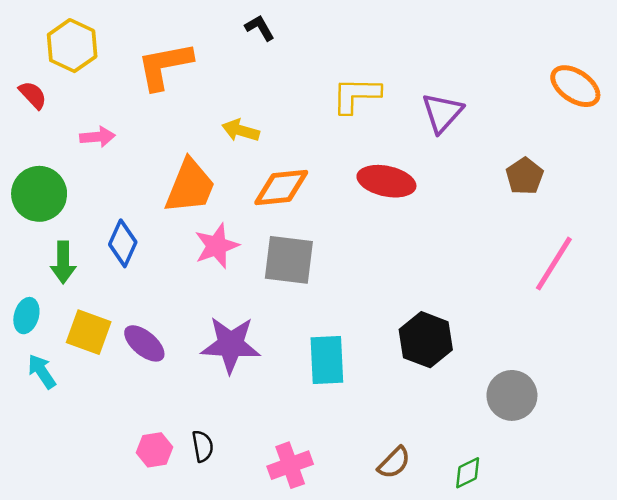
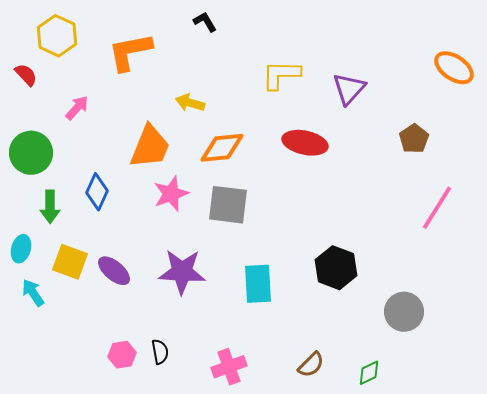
pink arrow: (97, 137) -> (77, 108), turned -44

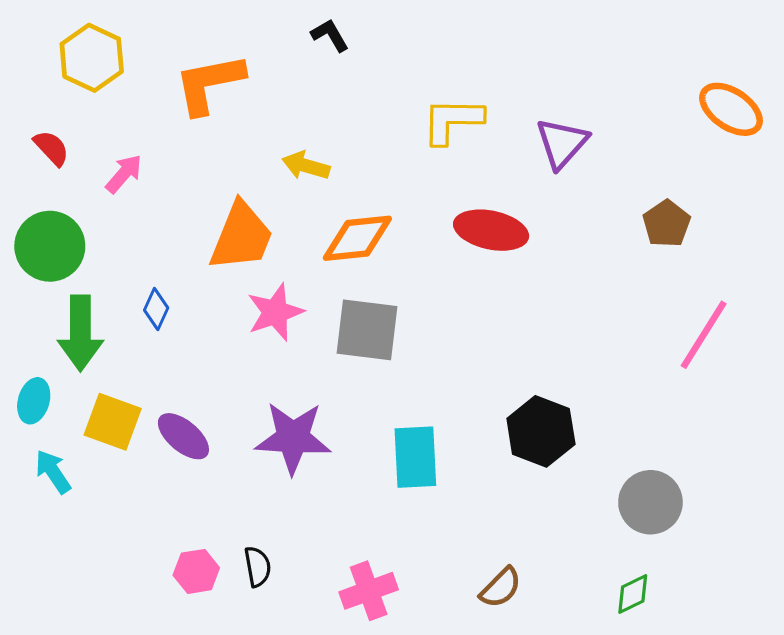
red semicircle: (26, 75) -> (51, 148), moved
blue diamond: (97, 192) -> (156, 309), size x0.7
green arrow: (50, 207) -> (80, 333), size x1.4
green diamond: (369, 373) -> (633, 594), moved

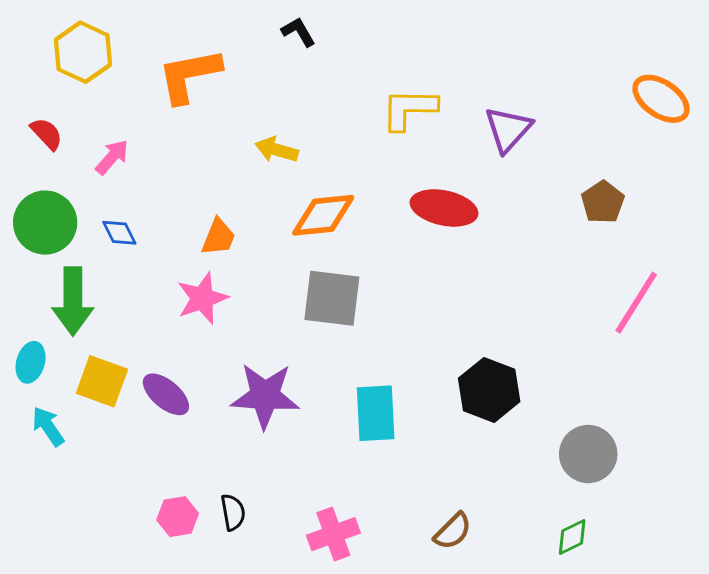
orange trapezoid: (241, 237) -> (218, 237), moved, size x0.6
blue diamond: (156, 309) -> (119, 233), moved, turned -51
pink star: (275, 312) -> (202, 298), moved

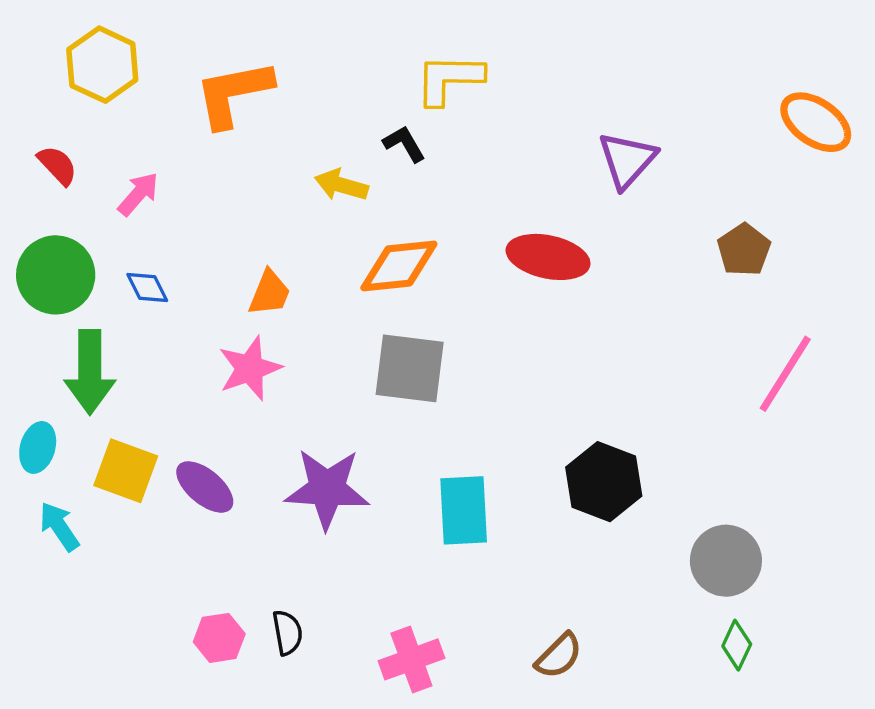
black L-shape: (298, 32) -> (404, 144), moved
yellow L-shape: (409, 109) -> (449, 79), moved
green diamond: (572, 537) -> (737, 645), moved, turned -39

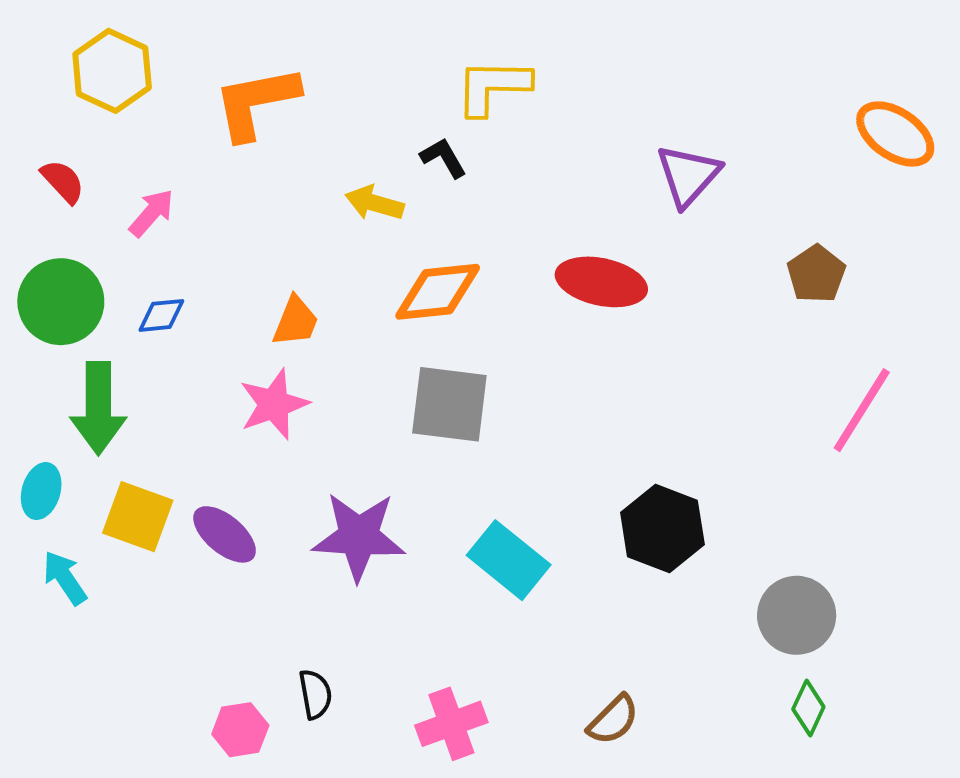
blue diamond: (147, 288) -> (161, 315), turned -69
cyan rectangle: (464, 510) -> (509, 560), turned -48
pink hexagon: (219, 638) -> (240, 730), moved

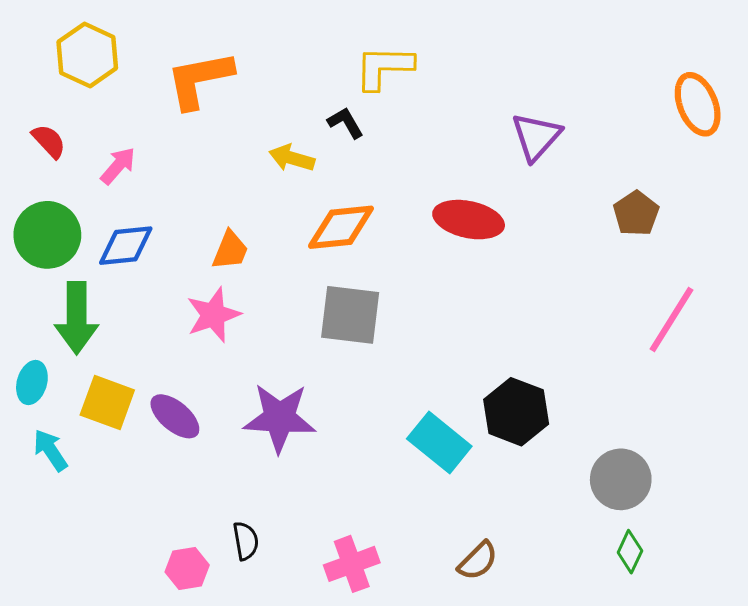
orange ellipse: (895, 134) -> (698, 104), turned 34
blue diamond: (161, 315) -> (126, 246), size x1.5
cyan rectangle: (509, 560) -> (439, 442), moved

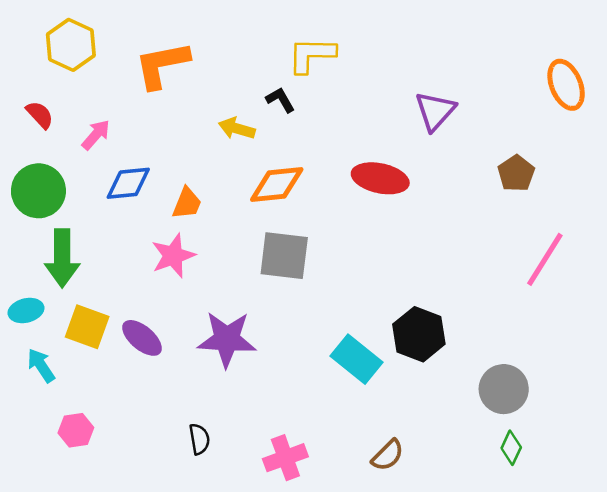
blue diamond: (126, 246) -> (128, 183), moved
cyan ellipse: (32, 383) -> (26, 311), turned 60
pink hexagon: (187, 569) -> (76, 430), moved

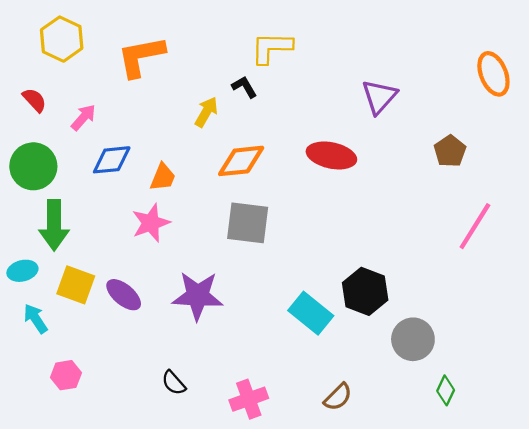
yellow arrow: (237, 128) -> (206, 112), turned 104
gray circle: (504, 389) -> (413, 339), moved
black semicircle: (199, 439) -> (174, 383), turned 148

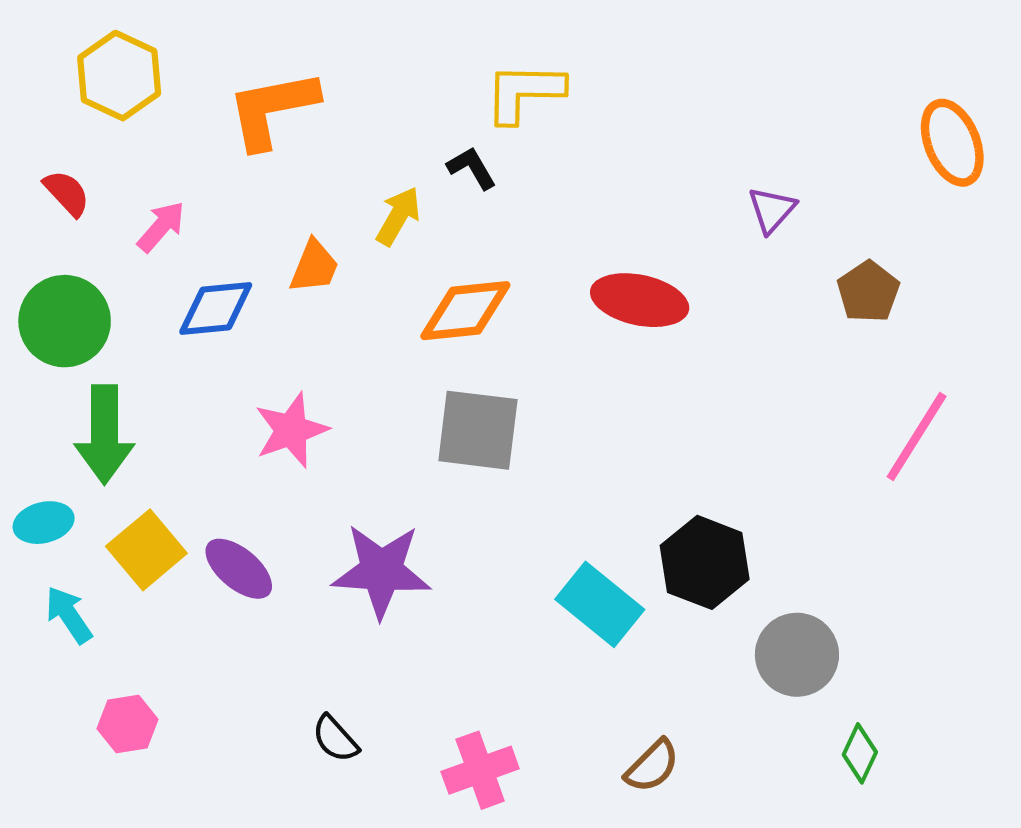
purple triangle: (379, 97) -> (772, 210), moved, size x0.7
orange trapezoid: (163, 177) -> (314, 267), moved
yellow square: (76, 285) -> (146, 550), turned 30

